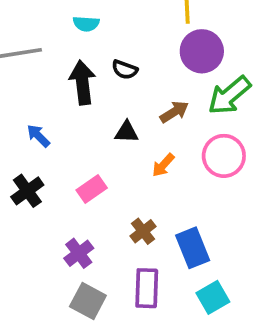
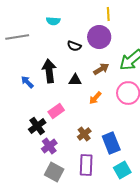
purple circle: (202, 51) -> (99, 37), moved
black arrow: (82, 82) -> (49, 71), moved
black cross: (27, 191) -> (37, 126), moved

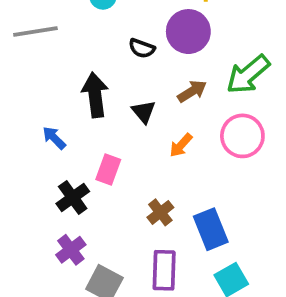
black triangle: (75, 80) -> (144, 112), turned 48
blue arrow: (27, 82) -> (54, 138), moved
pink rectangle: (56, 111) -> (108, 170), turned -35
purple cross: (49, 146) -> (71, 250), moved

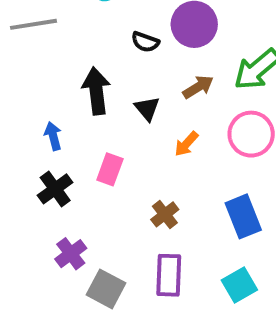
blue arrow: (54, 138) -> (53, 136), turned 30
black cross: (73, 197) -> (55, 189), moved
blue rectangle: (211, 229) -> (243, 216), moved

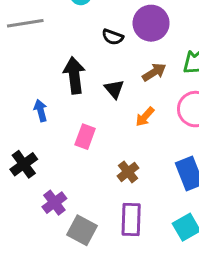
black cross: (55, 189) -> (24, 164), moved

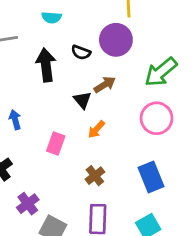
brown arrow: (154, 72) -> (105, 85), moved
black arrow: (74, 75) -> (46, 65), moved
orange arrow: (145, 117) -> (96, 129), moved

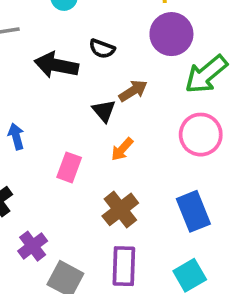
purple circle: (116, 40) -> (171, 34), moved
black arrow: (46, 65) -> (56, 65), turned -72
brown cross: (95, 176) -> (120, 209), size x1.4

